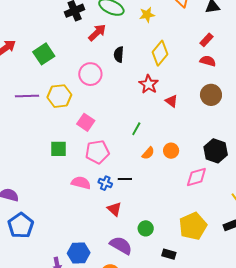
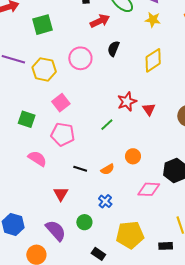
red star: (149, 84) -> (127, 102), moved
orange semicircle: (148, 153) -> (108, 169), moved
blue cross: (105, 183) -> (105, 201), moved

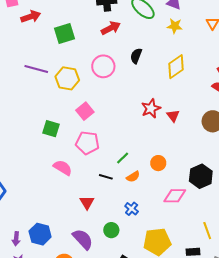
red arrow: (100, 21) -> (111, 28), moved
green line: (107, 125) -> (123, 158), moved

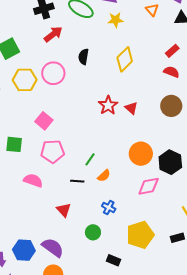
yellow hexagon: (67, 78) -> (25, 80), moved
orange circle: (158, 163) -> (141, 154), moved, size x1.5
purple semicircle: (83, 239) -> (53, 248), moved

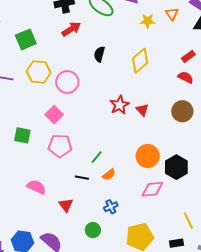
yellow star: (116, 20) -> (148, 21), moved
pink circle: (53, 73) -> (67, 82), moved
pink semicircle: (33, 180) -> (36, 187), moved
blue cross: (109, 207) -> (111, 207), turned 32

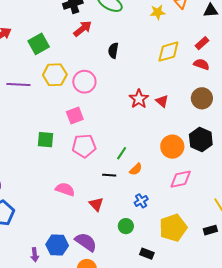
yellow diamond: (140, 61) -> (168, 52), moved, turned 30
pink square: (54, 115) -> (75, 115), turned 30
black hexagon: (176, 167) -> (201, 140), moved

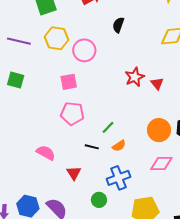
green square: (45, 140) -> (16, 80), moved
blue cross: (141, 201) -> (118, 178), size x1.6

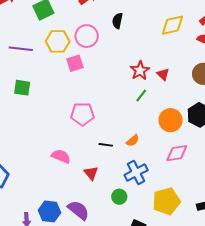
pink circle: (84, 50) -> (87, 36), moved
pink square: (69, 82) -> (75, 63), moved
green line: (108, 127) -> (141, 95), moved

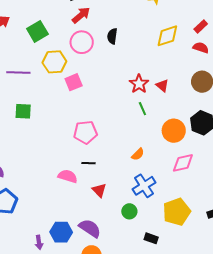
pink circle: (87, 36) -> (82, 42), moved
green line: (141, 95) -> (142, 109), turned -56
black line: (106, 145) -> (88, 163), moved

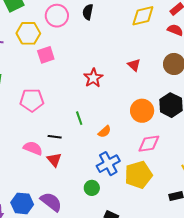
red star: (139, 84) -> (93, 78), moved
green line: (142, 109) -> (79, 118), moved
pink pentagon: (85, 132) -> (32, 100), moved
red triangle: (99, 190) -> (54, 160), moved
yellow pentagon: (177, 212) -> (139, 175), moved

